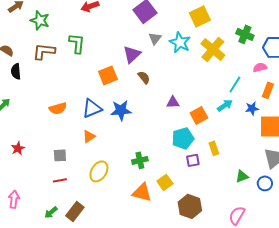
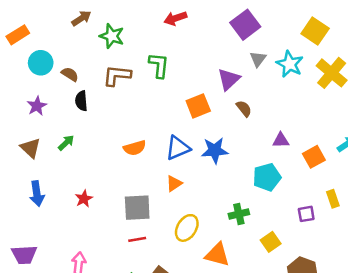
yellow square: (200, 16) -> (315, 31), turned -30
cyan pentagon: (183, 138) -> (267, 177), moved
gray square: (60, 155) -> (137, 208), size x1.6
orange triangle: (142, 192) -> (217, 255), moved

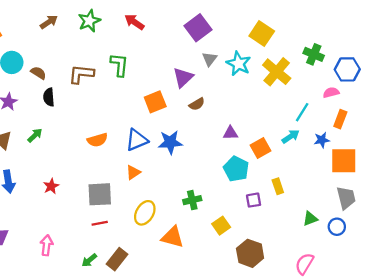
red arrow: (175, 18) -> (134, 22), turned 54
green star: (112, 36) -> (89, 21), moved, turned 30
brown semicircle: (244, 108) -> (197, 104), turned 98
cyan pentagon: (267, 177) -> (236, 169), moved, turned -30

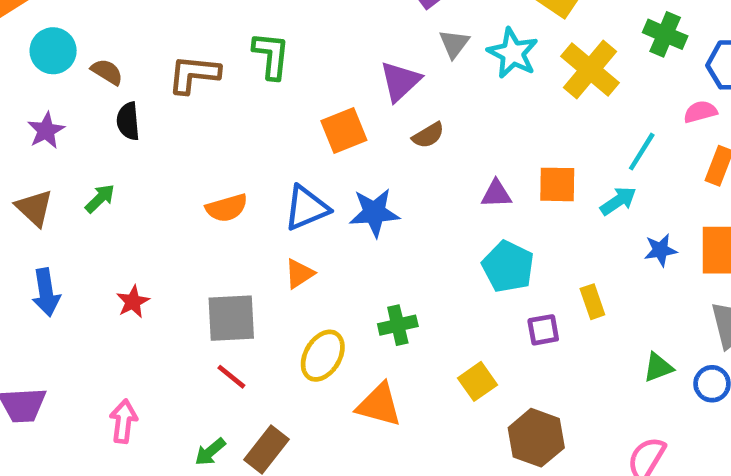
blue star: (322, 140) -> (660, 250), moved
orange square: (260, 148) -> (557, 184), moved, turned 30
green cross: (192, 200) -> (398, 325), moved
red line: (100, 223) -> (231, 377), turned 49

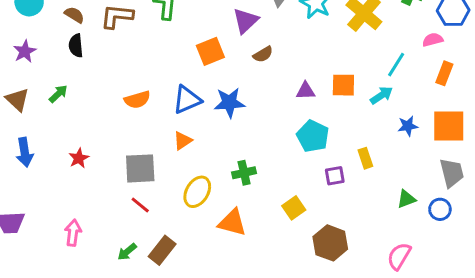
brown semicircle: (107, 72) -> (74, 15), moved

